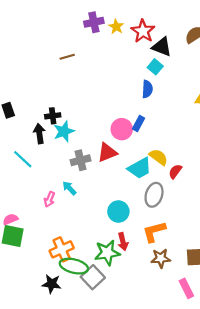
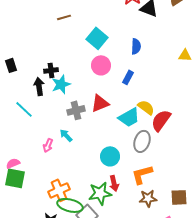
cyan square: (155, 67) -> (97, 38), moved, size x1.5
pink circle: (122, 129) -> (101, 65), moved
red semicircle: (175, 171) -> (161, 120), size x1.6

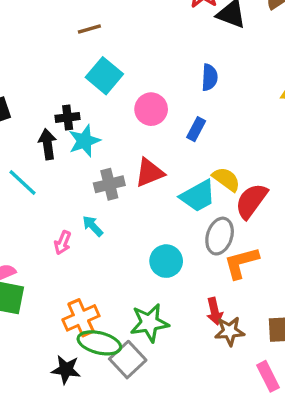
cyan square: (97, 38) -> (104, 76), moved
orange L-shape: (142, 174) -> (241, 263), moved
red arrow: (114, 183) -> (215, 311), moved

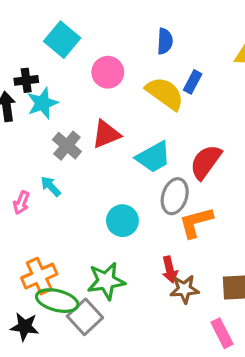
blue rectangle: (196, 129) -> (193, 82), moved
yellow semicircle: (226, 179) -> (165, 93), moved, size x1.4
gray cross: (109, 184) -> (67, 146), turned -36

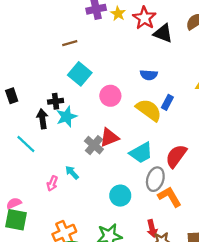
blue semicircle: (165, 41) -> (149, 75), turned 91
gray cross: (67, 146) -> (94, 145), moved
orange L-shape: (196, 222) -> (170, 197), turned 75

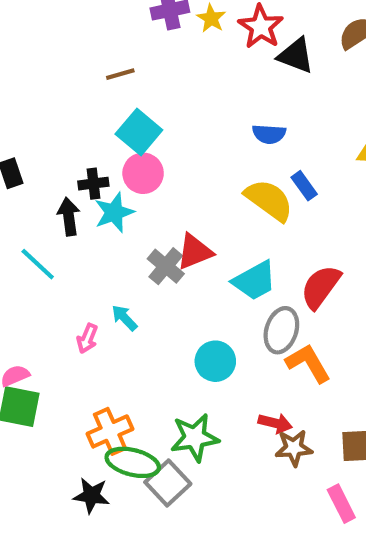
pink circle: (110, 96) -> (143, 173), moved
blue rectangle: (167, 102) -> (304, 186), turned -64
red arrow: (152, 228) -> (275, 423), turned -63

